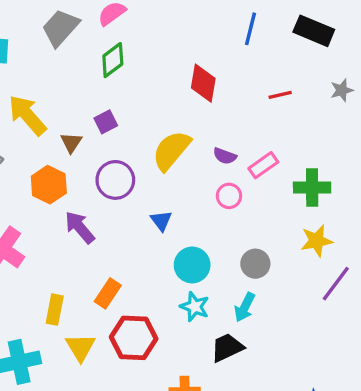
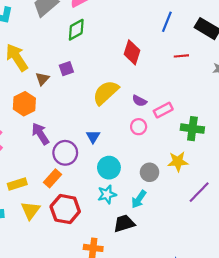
red line: (280, 95) -> (181, 56), moved
purple circle: (115, 180) -> (65, 153), moved
yellow star: (317, 241) -> (178, 162), moved
cyan star: (195, 307) -> (107, 194), turned 30
yellow rectangle: (55, 310) -> (17, 184), turned 54

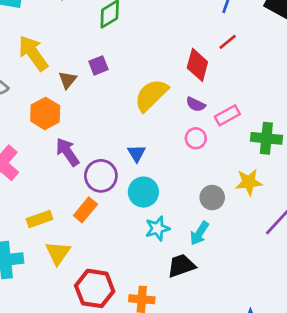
red diamond: (132, 52) -> (197, 65), moved
red line: (181, 56) -> (228, 42), moved, turned -32
cyan circle: (109, 168) -> (143, 192), moved
red hexagon: (65, 209) -> (95, 288), moved

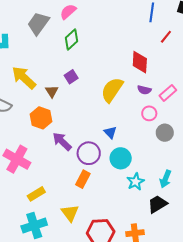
red line: (228, 42) -> (166, 37), moved
gray circle: (212, 198) -> (165, 133), moved
yellow rectangle: (39, 219) -> (36, 194), moved

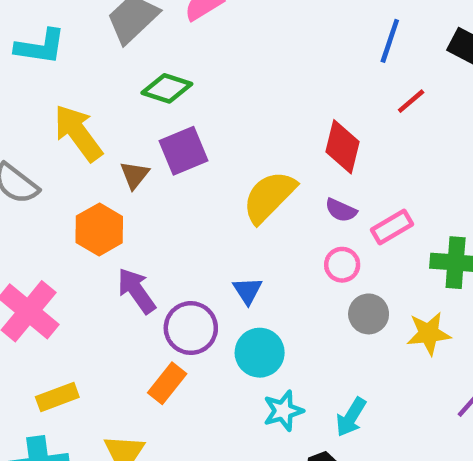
green diamond: (72, 39) -> (167, 88), moved, turned 50
purple square: (71, 77) -> (184, 151), size x1.5

